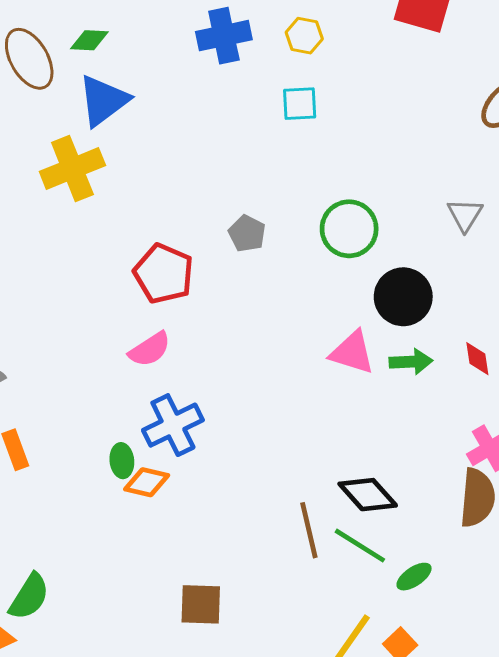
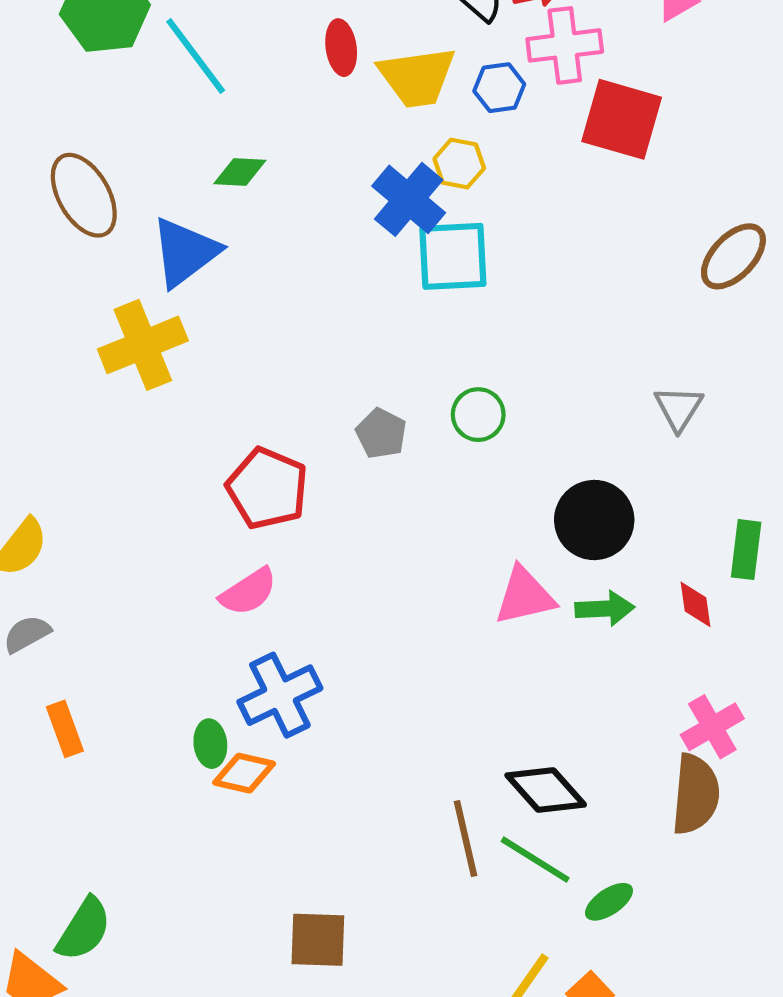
blue cross: (224, 36) -> (409, 199), moved, turned -38
green diamond: (89, 40) -> (240, 172), moved
cyan square: (300, 104) -> (453, 256), size x1.5
green circle: (349, 229) -> (478, 415), moved, size x0.7
pink triangle: (352, 352) -> (525, 596), turned -30

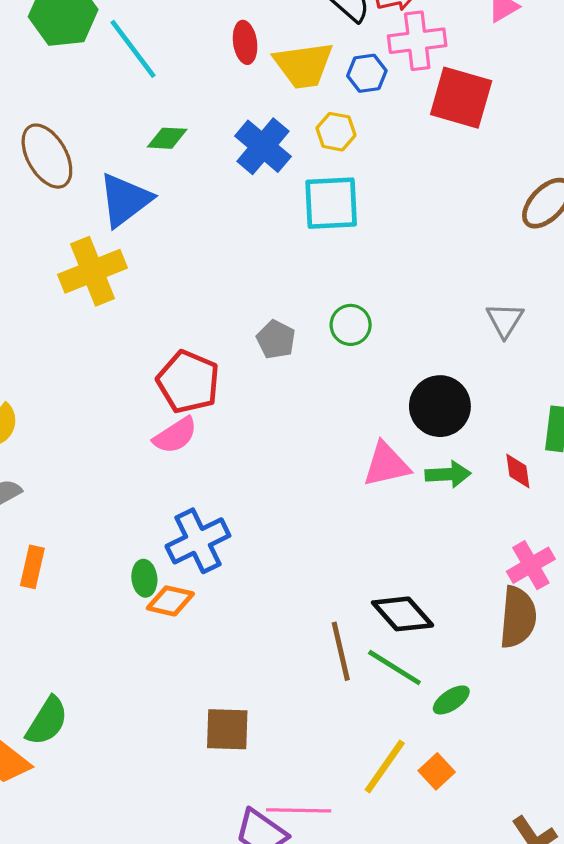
blue cross: (409, 199) -> (263, 146), moved
pink semicircle: (248, 592) -> (175, 435), moved
orange rectangle: (65, 729) -> (32, 567), turned 33

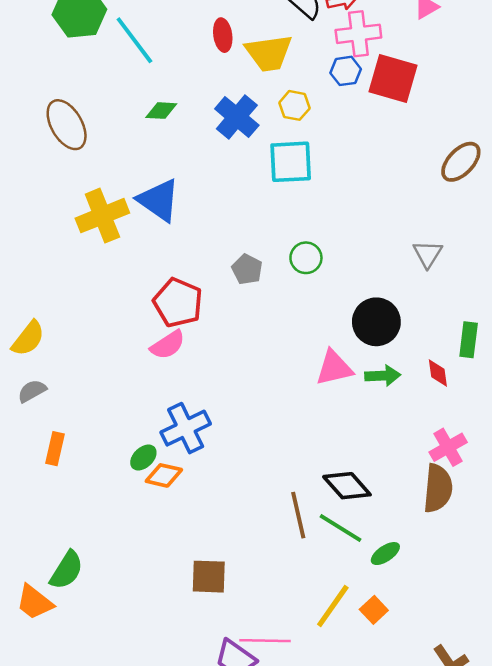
blue hexagon: (367, 73) -> (346, 71), moved
blue triangle: (125, 200) -> (159, 200), moved, turned -48
green ellipse: (144, 578) -> (143, 458), turned 52

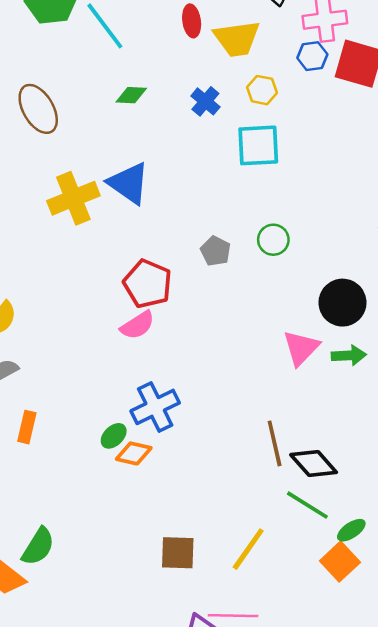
blue cross: (237, 117) -> (205, 101), size x0.7
pink triangle: (334, 368) -> (301, 348), turned -33
brown line: (298, 515) -> (275, 443), moved
yellow line: (333, 606) -> (248, 549), moved
orange square: (374, 610) -> (340, 562), moved, size x1.4

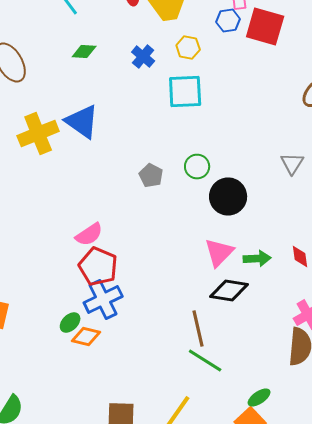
red pentagon: (148, 284) -> (98, 266), moved
black circle: (342, 303) -> (228, 196), moved
black diamond: (314, 464) -> (229, 290), moved, turned -39
green line: (307, 505) -> (205, 360), moved

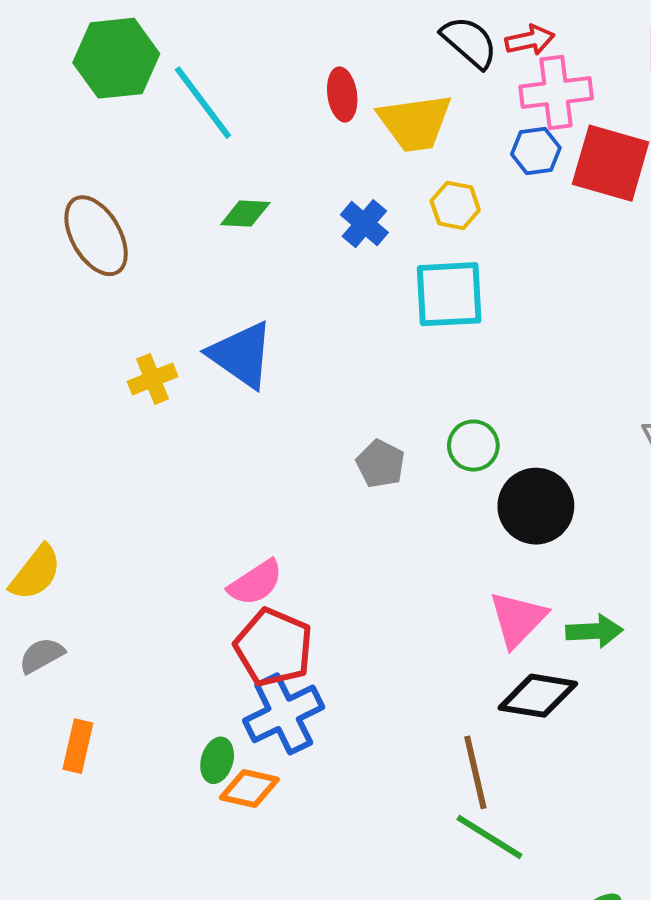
yellow cross: (38, 134) -> (153, 379), size x0.6
green ellipse: (70, 322) -> (217, 760), turned -30

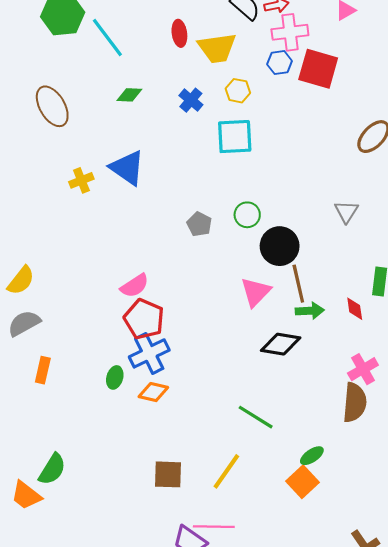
pink triangle: (518, 619) -> (256, 292), moved
gray semicircle: (42, 655) -> (24, 323), size x1.4
brown line: (475, 772) -> (298, 284), moved
orange diamond: (249, 789) -> (153, 392), moved

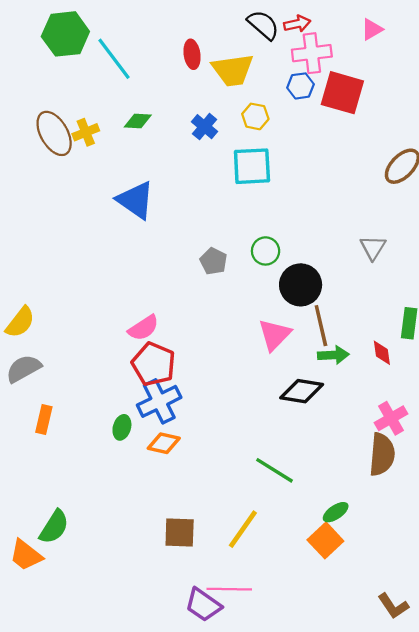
yellow cross: (81, 180) -> (86, 132), moved

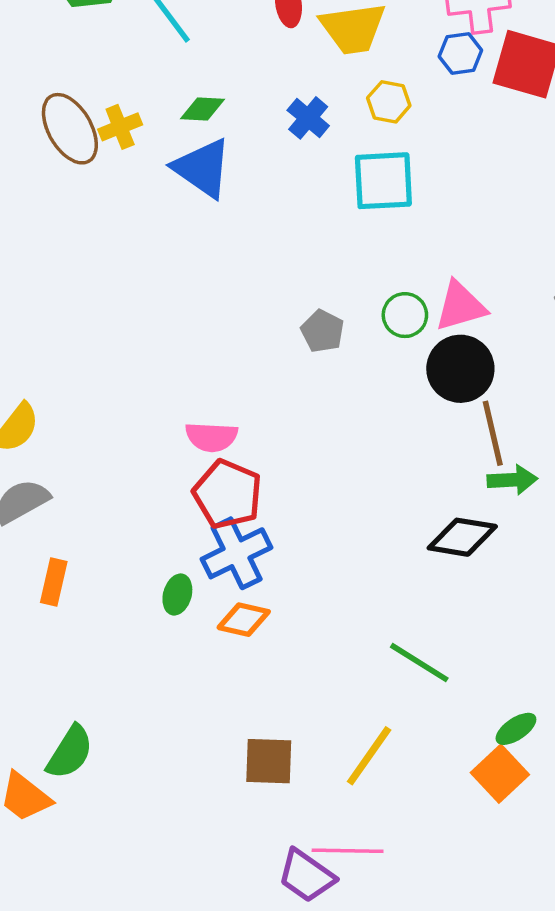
blue triangle: (135, 200) -> (202, 168), moved
pink semicircle: (143, 328) -> (211, 437), turned 36
pink triangle: (275, 335) -> (460, 306), moved, turned 30

